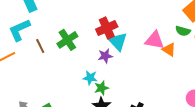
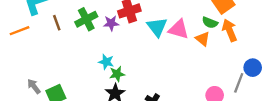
cyan triangle: (118, 41) -> (157, 27), moved
orange triangle: (169, 50) -> (203, 39), moved
purple star: (105, 56) -> (111, 23), moved

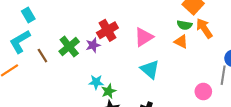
cyan triangle: (157, 27) -> (150, 69), moved
pink triangle: (179, 29) -> (144, 37), moved, turned -36

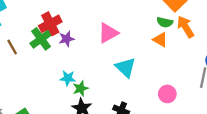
red cross: (107, 30) -> (50, 24), moved
pink triangle: (144, 37) -> (108, 33), moved
pink circle: (203, 92) -> (167, 94), moved

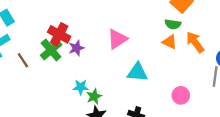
red cross: (50, 24) -> (59, 34), turned -30
orange arrow: (186, 27) -> (195, 42), moved
cyan triangle: (126, 68) -> (137, 72), turned -35

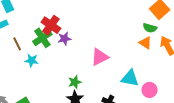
pink triangle: (117, 39) -> (100, 57), moved
cyan triangle: (137, 72) -> (130, 78), moved
cyan star: (81, 87) -> (32, 60), moved

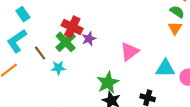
green semicircle: (150, 28) -> (177, 12), turned -152
orange triangle: (145, 43) -> (175, 28), turned 40
green star: (75, 82) -> (108, 83), size x1.5

